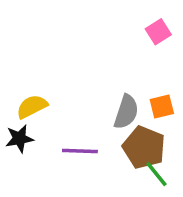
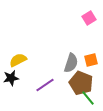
purple line: (80, 151) -> (45, 85), turned -36

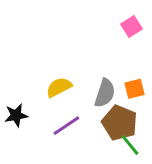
yellow semicircle: (18, 60) -> (59, 87), moved

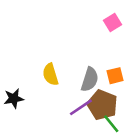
yellow semicircle: (59, 87) -> (50, 74), turned -80
purple line: (66, 126) -> (81, 107), moved

